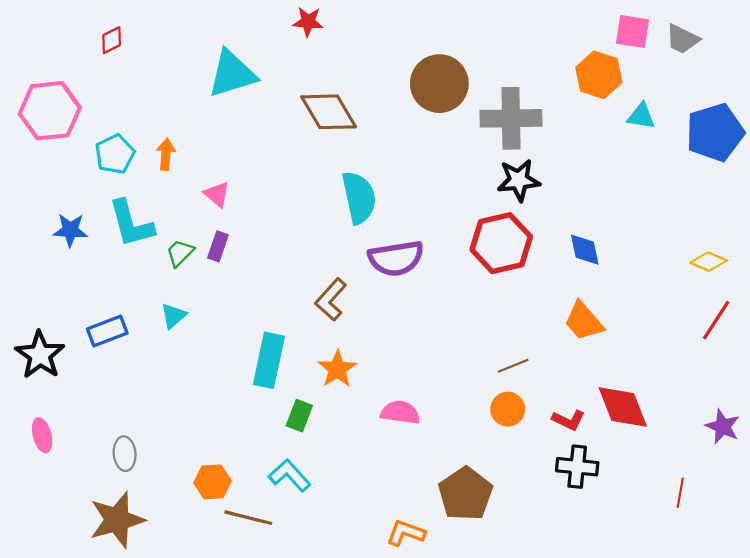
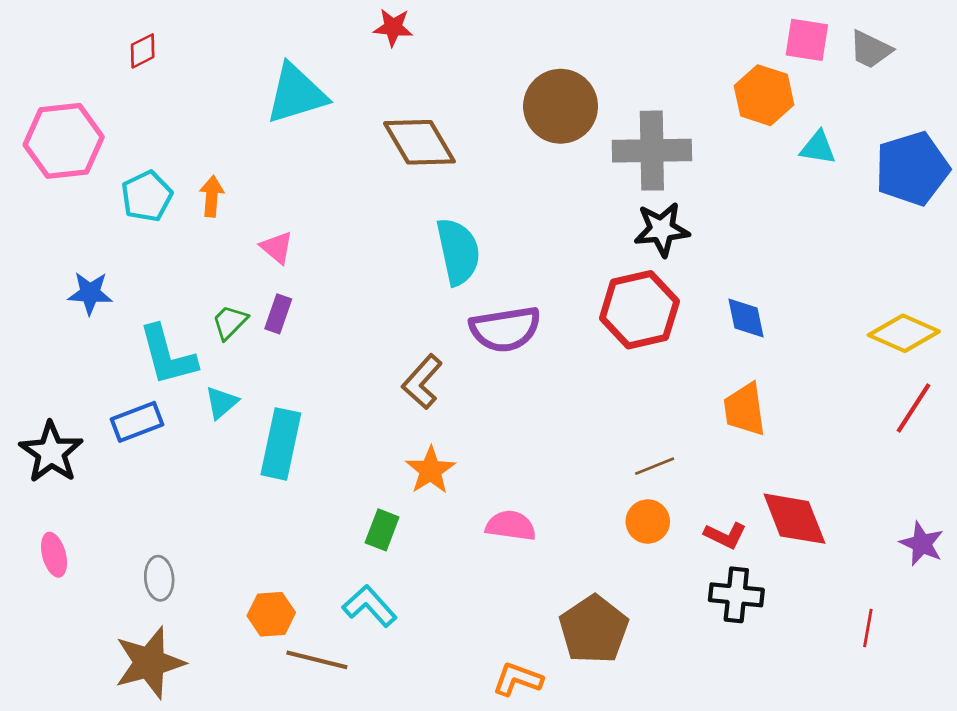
cyan L-shape: (131, 224) -> (167, 355), moved
yellow diamond: (709, 262) -> (904, 333), size x1.5
orange trapezoid: (584, 321) -> (745, 409), turned 33
cyan rectangle: (269, 360) -> (281, 444), moved

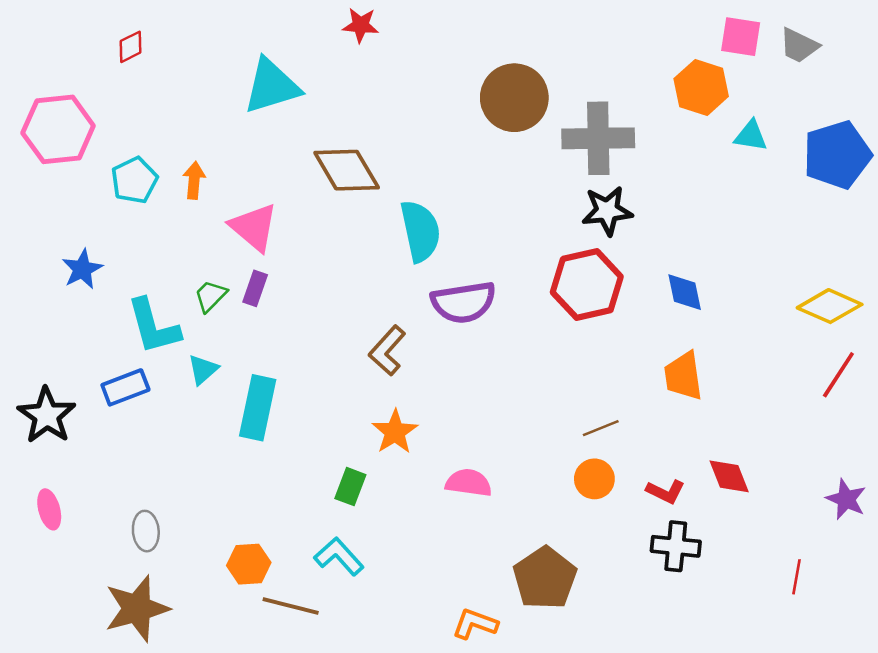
brown diamond: (419, 142) -> (347, 170), moved
pink triangle: (277, 247) -> (254, 227), size x1.6
blue star: (90, 293) -> (82, 269), turned -30
red diamond: (794, 519) -> (729, 476), size x0.7

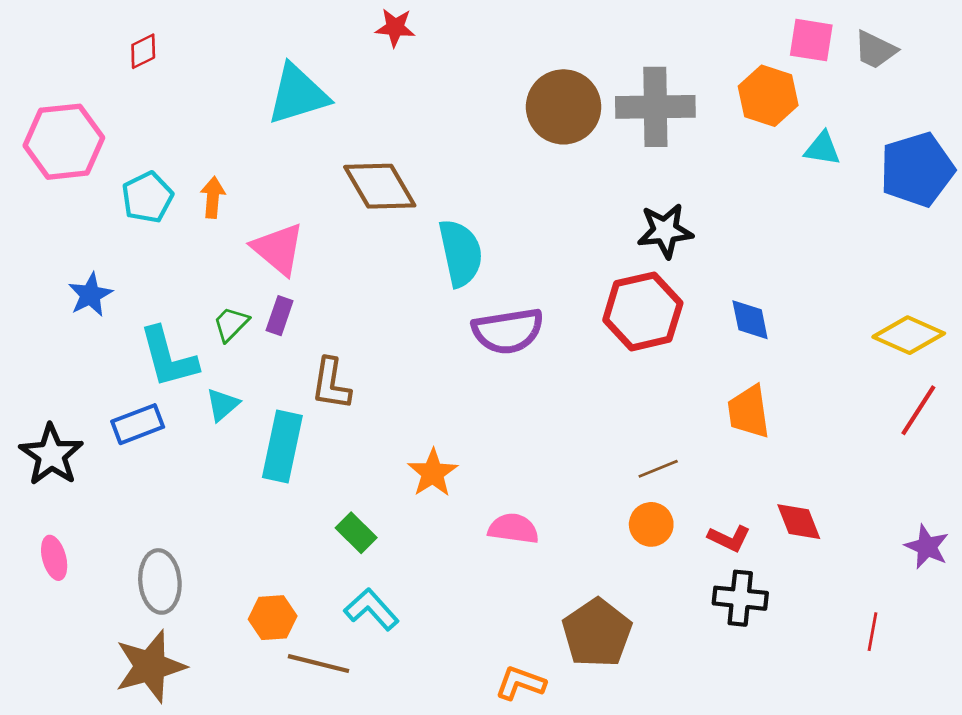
gray cross: (598, 138) -> (655, 107), moved
brown L-shape: (387, 351) -> (331, 384), moved, turned -33
green rectangle: (350, 487) -> (356, 533), moved, turned -66
gray ellipse: (146, 531) -> (160, 581), size x1.4

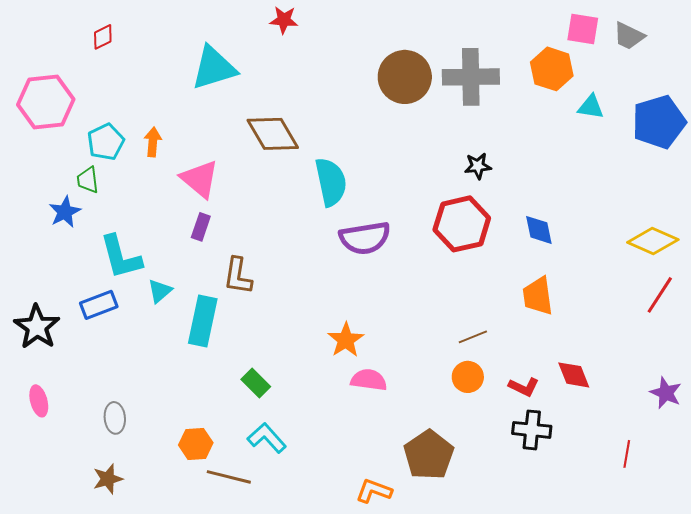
black star: (665, 231) -> (478, 166), size x0.7
green trapezoid: (231, 324) -> (88, 180), moved, turned -52
orange star: (433, 473) -> (346, 340), moved
gray ellipse: (160, 581) -> (115, 418), size x0.7
brown star: (150, 666) -> (108, 479), size x0.6

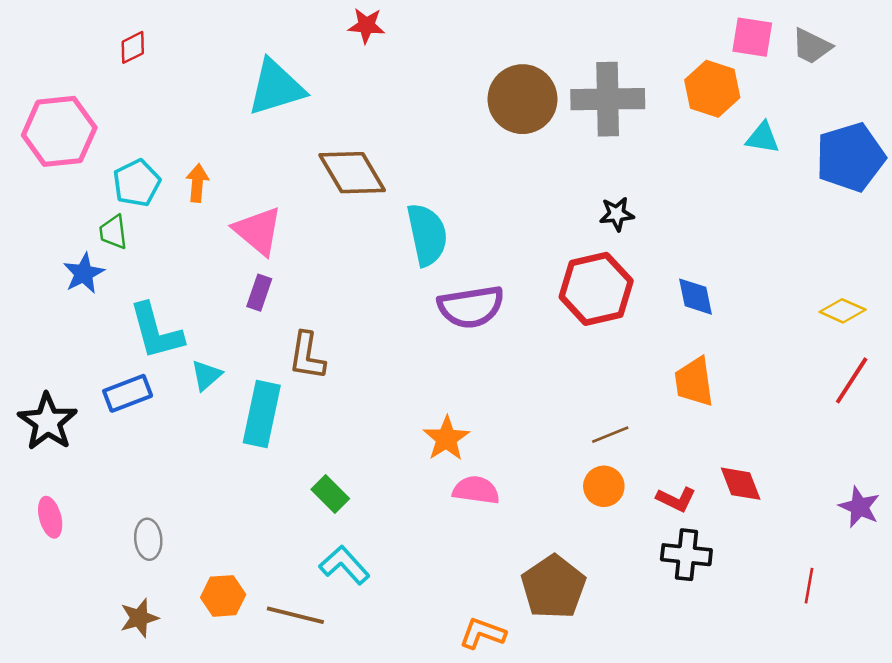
yellow diamond: (653, 241) -> (843, 311), size x0.7
orange hexagon: (196, 444) -> (223, 596), moved

